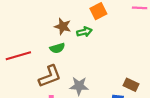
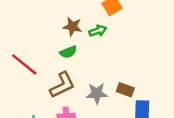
red line: (18, 56) -> (24, 64), turned 60
brown rectangle: (131, 85) -> (125, 90), moved

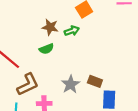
brown L-shape: (62, 85) -> (28, 84), moved
gray star: (97, 93) -> (71, 84), turned -30

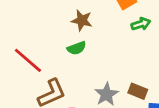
green arrow: (72, 31) -> (141, 24), moved

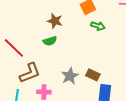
green arrow: (141, 24) -> (98, 26), turned 32

